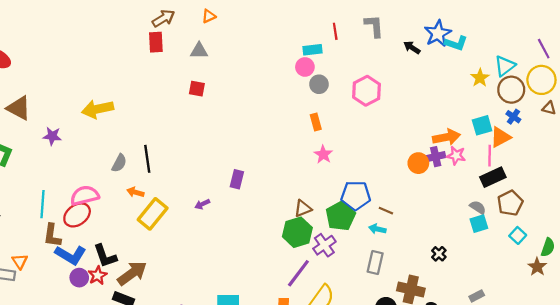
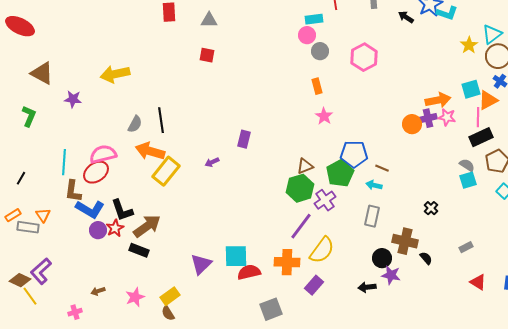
orange arrow: (135, 192) -> (150, 151), size x1.8

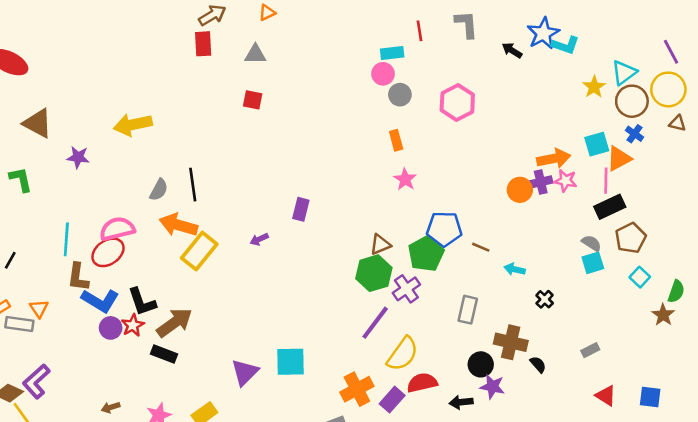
green L-shape: (29, 116) -> (21, 179), turned -35
cyan arrow: (374, 185) -> (515, 269), moved
orange cross: (287, 262) -> (357, 389), moved, turned -30
red semicircle: (249, 272) -> (422, 383), moved

